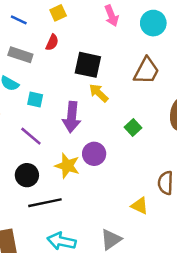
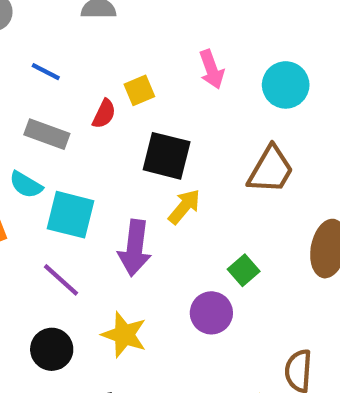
yellow square: (58, 13) -> (139, 90), moved
yellow arrow: (99, 93) -> (184, 207), turned 85
cyan square: (35, 99) -> (71, 215), size x1.6
purple circle: (94, 154) -> (211, 313), moved

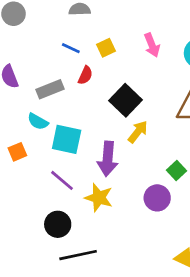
blue line: (46, 72) -> (71, 48), moved
yellow square: (139, 90) -> (106, 48), moved
gray rectangle: (47, 134) -> (50, 89), turned -40
black square: (167, 156) -> (126, 100), turned 32
yellow star: (124, 335) -> (99, 198), moved

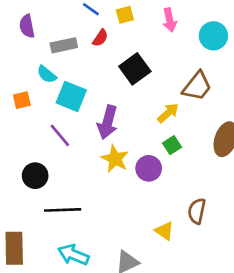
yellow arrow: (138, 132) -> (168, 113), moved
yellow star: (99, 198) -> (115, 159), moved
black circle: (58, 224) -> (35, 176), moved

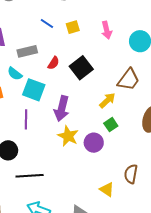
red semicircle: (100, 38) -> (54, 63), moved
purple line: (60, 135) -> (26, 119), turned 42

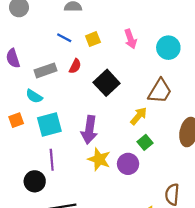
red semicircle: (54, 63) -> (75, 66), moved
cyan square: (34, 90) -> (49, 124), moved, turned -30
purple line: (26, 119) -> (52, 160), moved

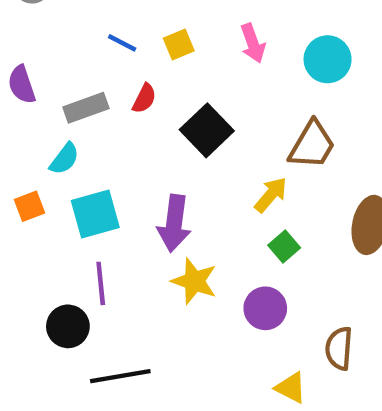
cyan semicircle: (34, 96) -> (64, 159), turned -84
purple circle: (128, 164) -> (265, 308), moved

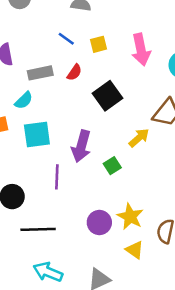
pink arrow: (253, 43) -> (141, 50), size x1.4
green square: (284, 246) -> (112, 166), moved
yellow star: (194, 281) -> (130, 217), moved
purple line: (101, 283) -> (57, 177), moved
purple circle: (265, 308) -> (99, 222), moved

